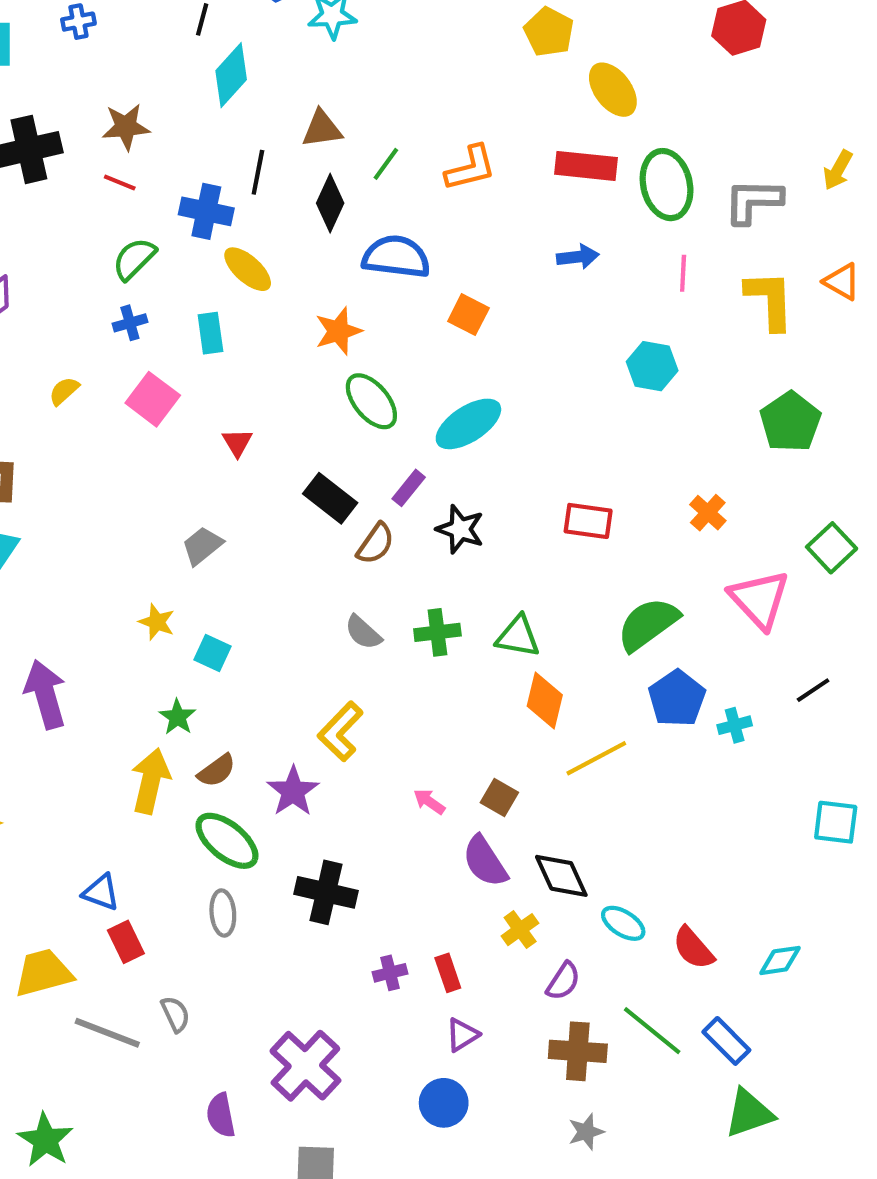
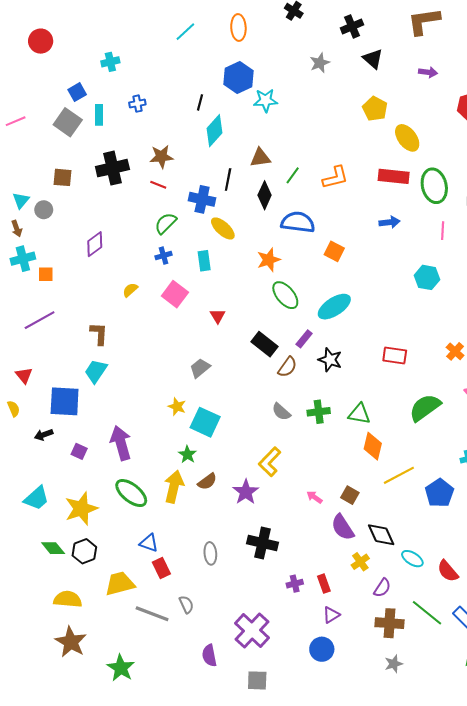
cyan square: (213, 653) -> (205, 422), size x1.6
blue pentagon: (677, 698) -> (439, 493), moved
green ellipse: (227, 841) -> (131, 493), moved

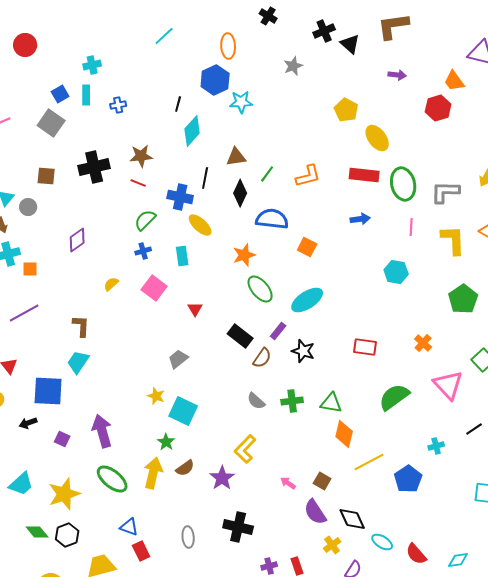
orange ellipse: (238, 27) -> (228, 46), moved
black triangle: (373, 59) -> (350, 44), moved
cyan rectangle: (99, 115) -> (86, 95), moved

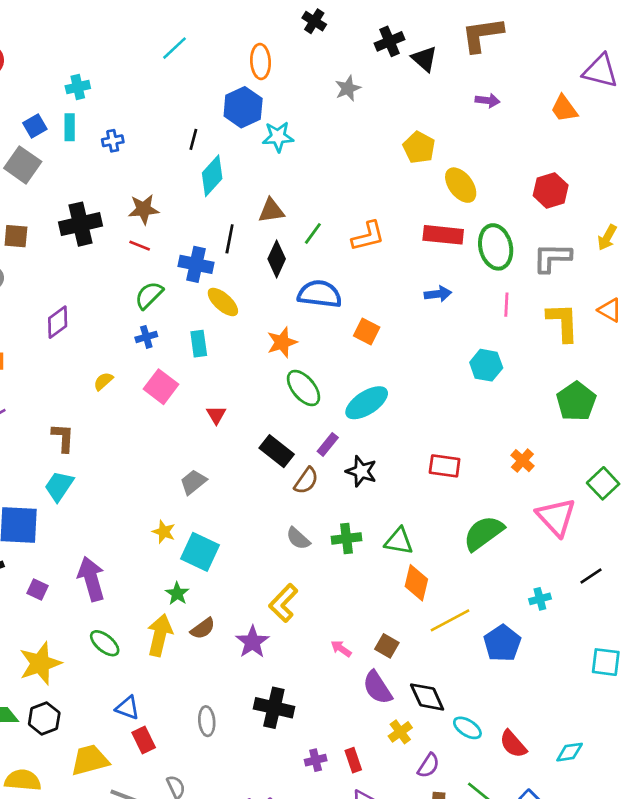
red hexagon: (438, 108) -> (551, 190), moved
green ellipse: (112, 479) -> (105, 643), size x0.7

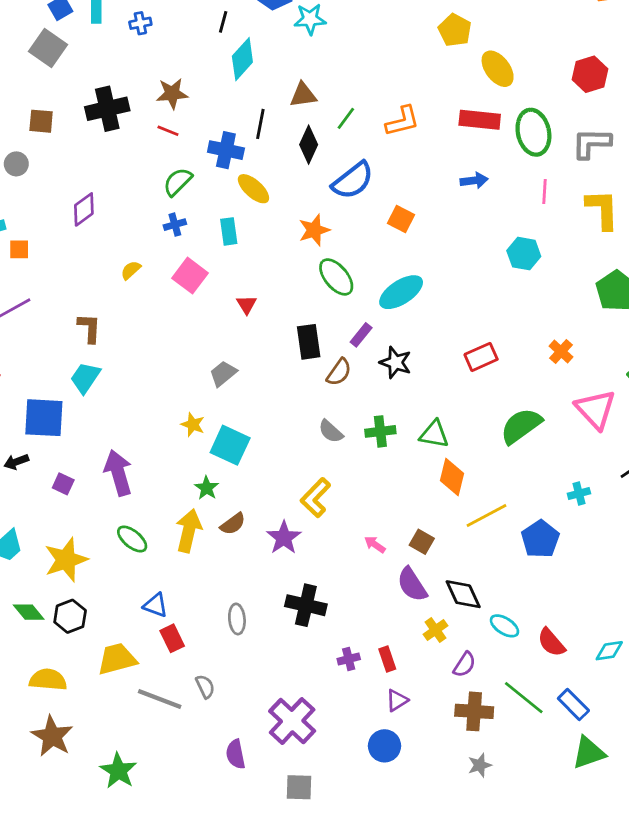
blue semicircle: (320, 294) -> (353, 180), turned 135
black rectangle: (277, 451) -> (309, 342), turned 44
red rectangle: (445, 466) -> (481, 357), turned -32

